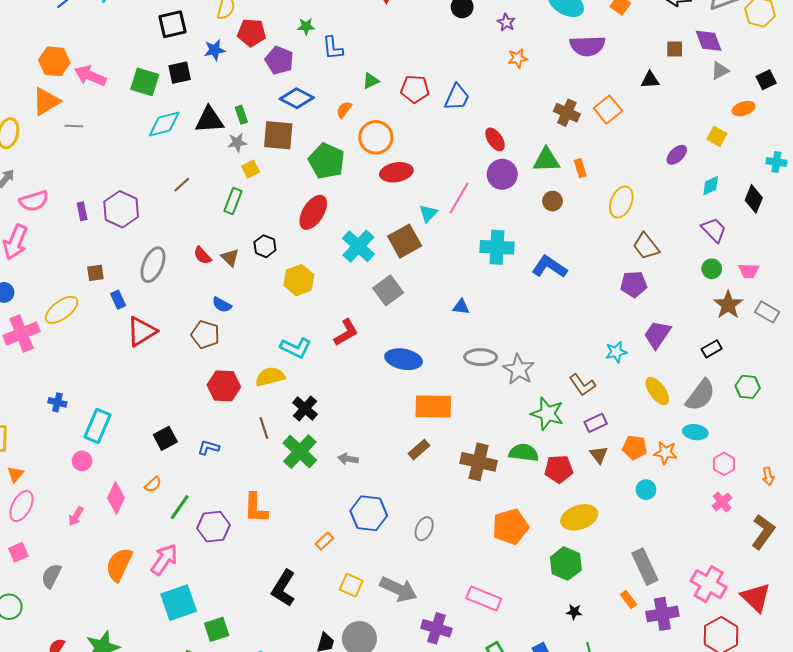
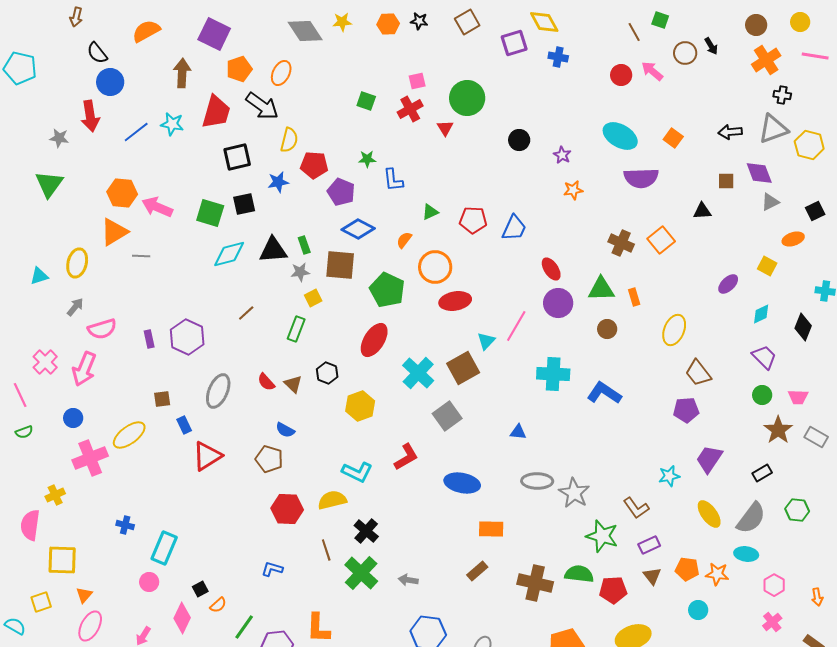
orange rectangle: (433, 406) -> (491, 529), size x0.7
black square: (165, 438) -> (200, 589), moved, size x0.7

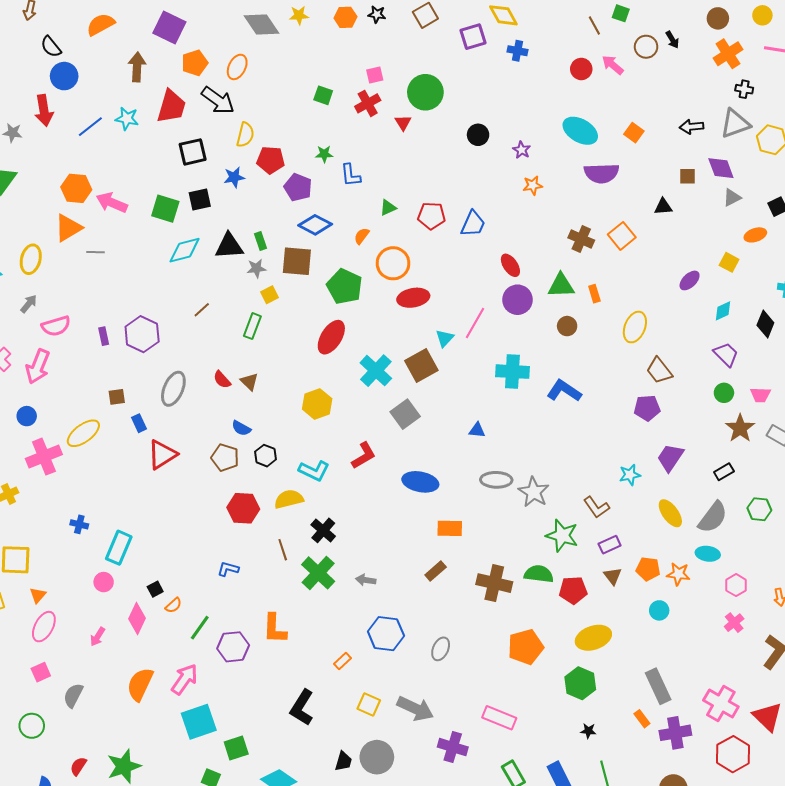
black hexagon: (327, 373) -> (266, 456), moved

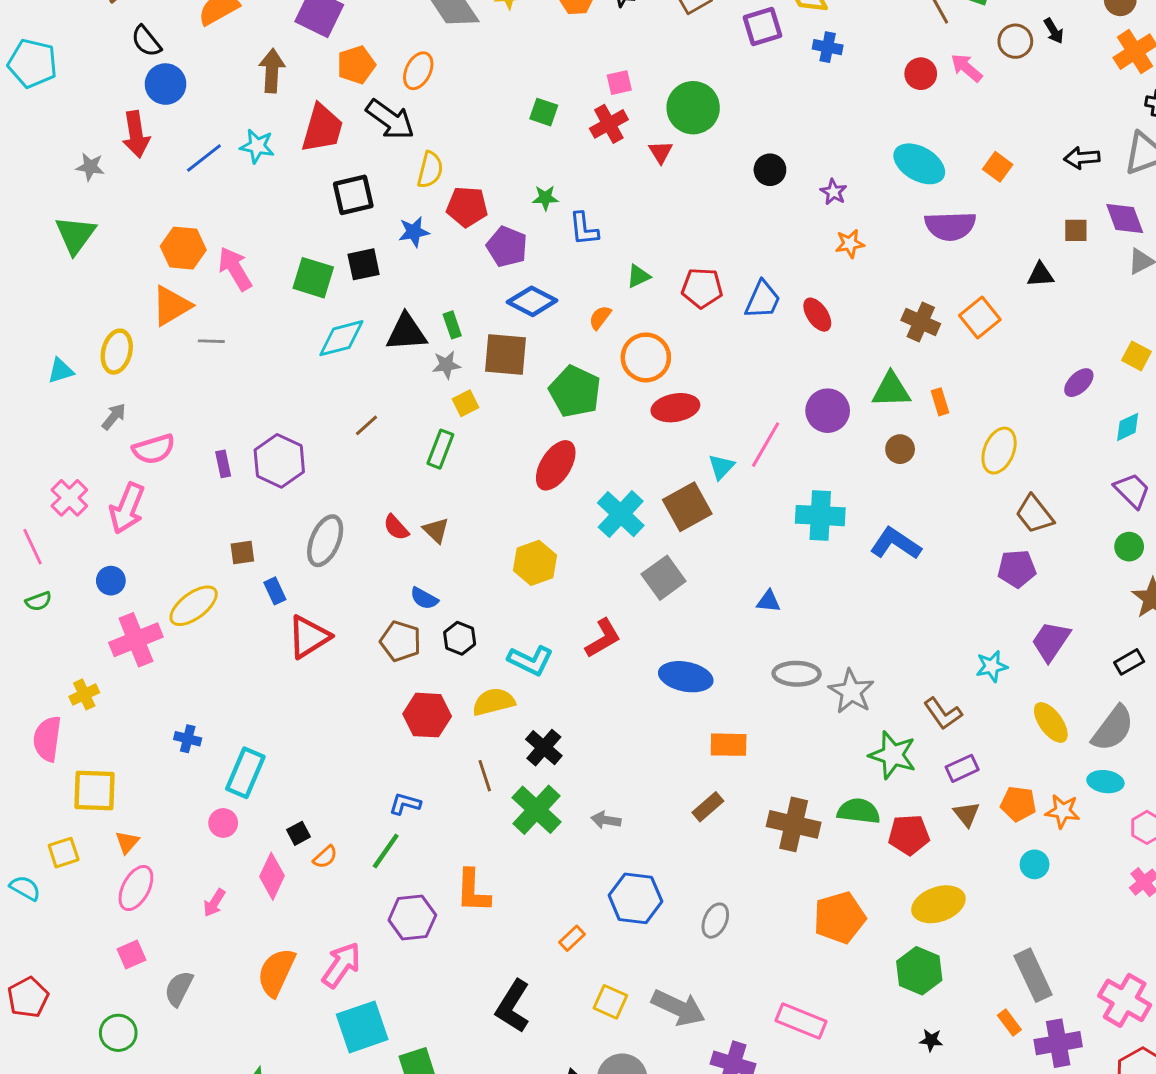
pink arrow: (112, 203) -> (235, 269), turned 36
red ellipse: (510, 265) -> (817, 315), moved
green line: (200, 628) -> (386, 851), moved

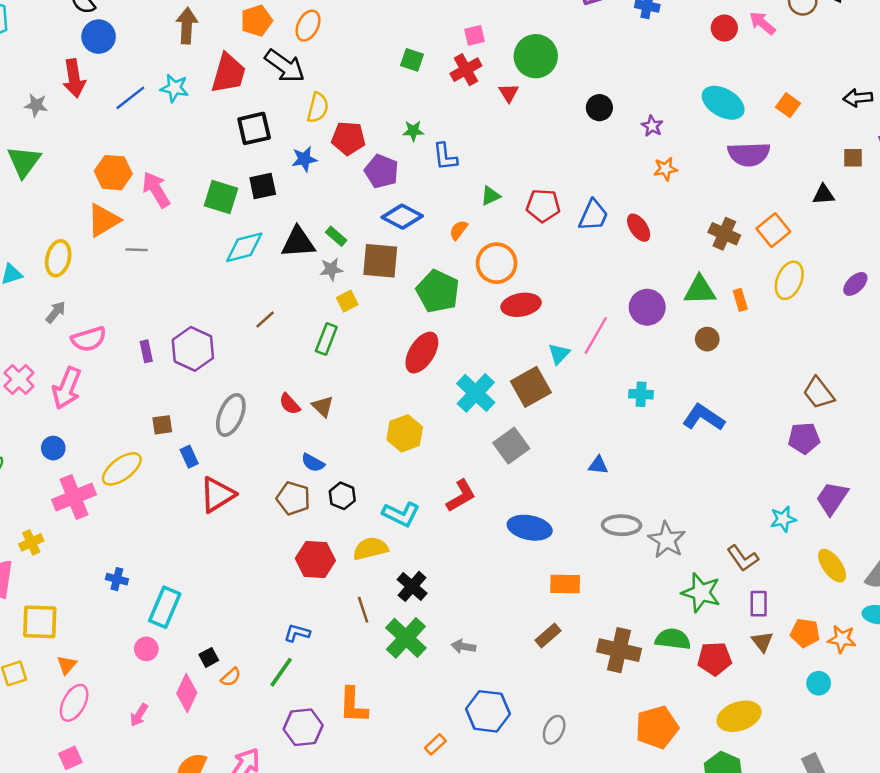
green rectangle: (452, 325) -> (336, 236), turned -30
yellow ellipse: (999, 451) -> (789, 280), moved
cyan cross: (820, 516) -> (641, 394), size x0.6
purple rectangle: (962, 768) -> (759, 604), turned -65

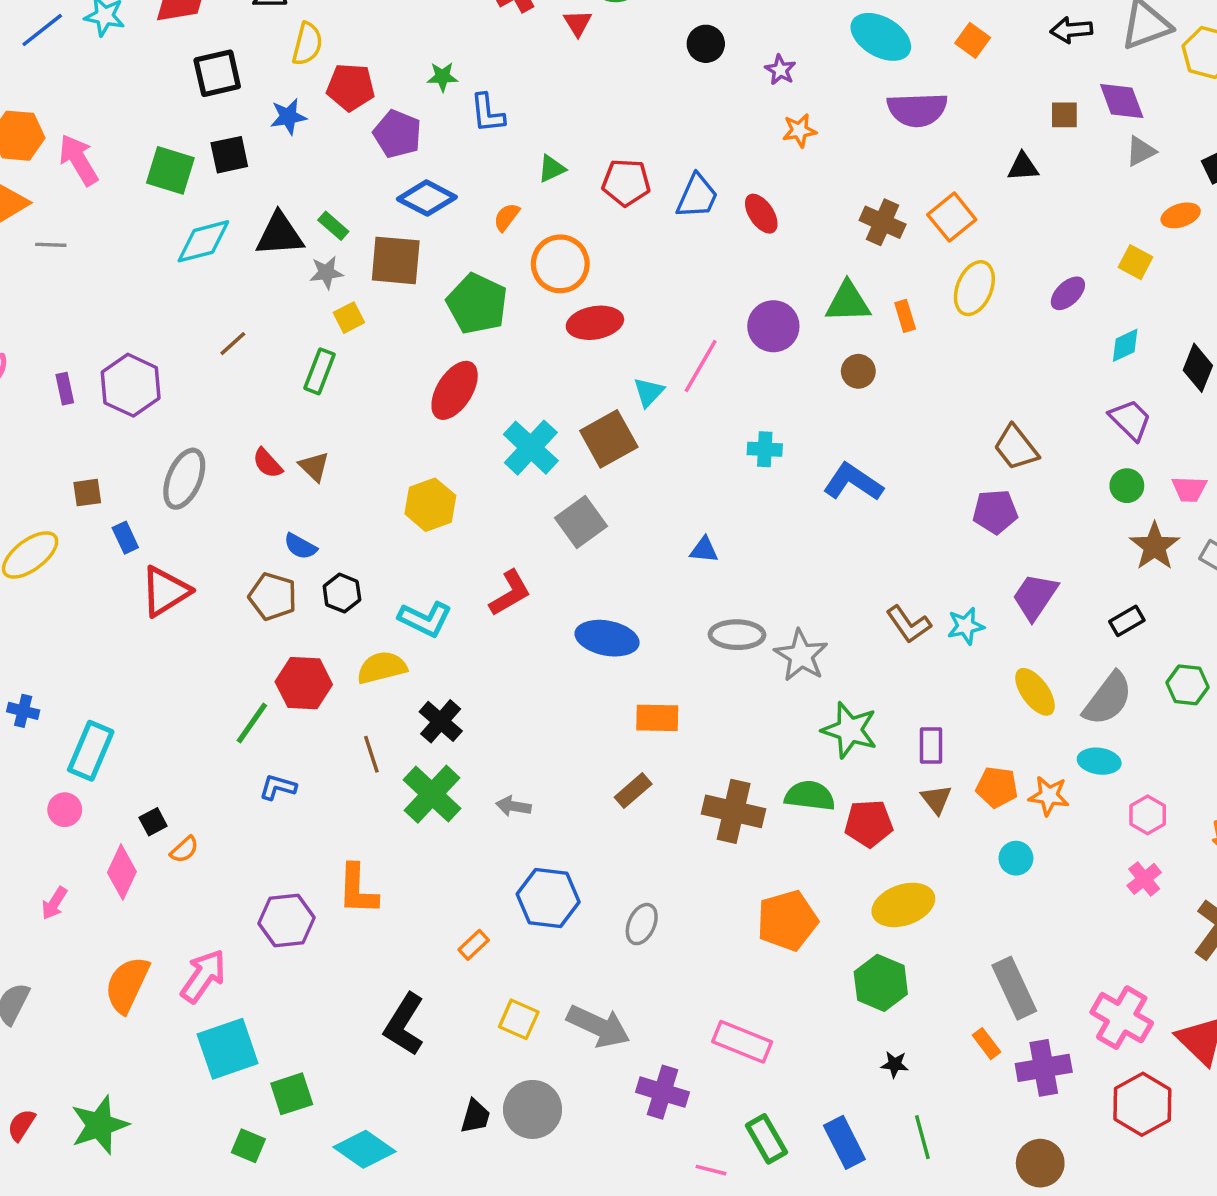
brown L-shape: (743, 558) -> (909, 624), moved
green line: (281, 672) -> (252, 723), moved

